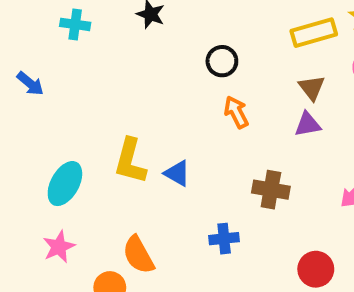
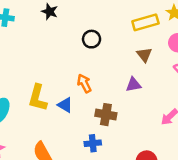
orange arrow: (236, 112) -> (84, 83), moved
purple triangle: (308, 124) -> (133, 85), moved
brown cross: (271, 190) -> (106, 115), moved

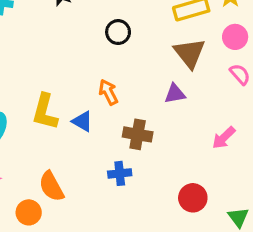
brown triangle: (144, 55) -> (190, 53), size x1.5

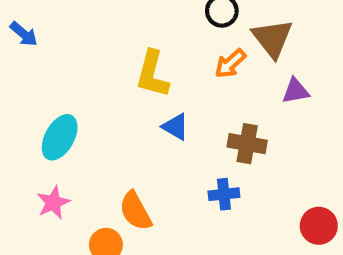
brown triangle: (190, 53) -> (272, 38), moved
orange arrow: (108, 92) -> (230, 64), moved, turned -105
yellow L-shape: (45, 112) -> (152, 74), moved

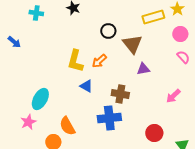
orange arrow: (230, 64) -> (99, 61), moved
cyan ellipse: (60, 137) -> (40, 99), moved
blue cross: (224, 194) -> (109, 118), size x1.6

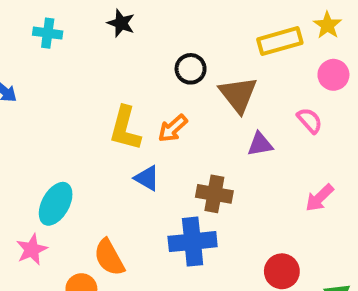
pink semicircle: (183, 57) -> (310, 120), moved

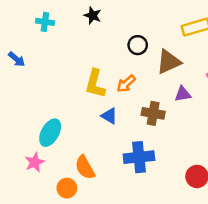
brown triangle: (238, 95) -> (169, 62), turned 44
brown cross: (214, 194) -> (153, 113), moved

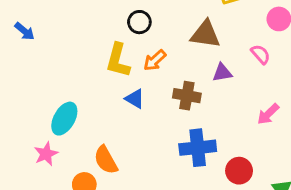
black circle: (138, 45) -> (139, 22), moved
brown triangle: (169, 62) -> (205, 34), turned 32
blue cross: (139, 157) -> (198, 148), moved

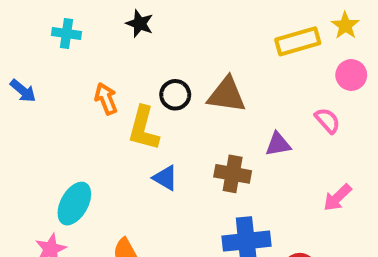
black circle: (139, 22) -> (175, 95), moved
brown triangle: (205, 34) -> (227, 95), moved
orange arrow: (155, 60) -> (106, 99), moved, turned 110

